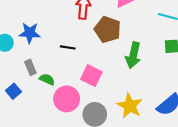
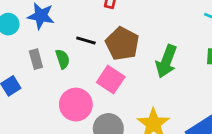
brown pentagon: (108, 29) -> (122, 44), moved
green semicircle: (47, 79) -> (63, 59), moved, turned 40

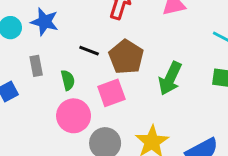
green semicircle: (63, 59) -> (68, 80), moved
pink square: (111, 80) -> (111, 93), turned 32

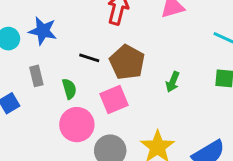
green arrow: (170, 78) -> (173, 82), size x0.6

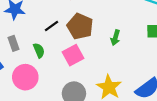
black line: (89, 58) -> (51, 26), turned -48
pink circle: (77, 125) -> (25, 77), moved

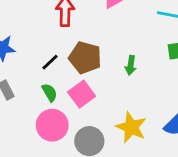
green semicircle: (39, 50) -> (50, 93), moved
pink circle: (25, 77) -> (52, 125), moved

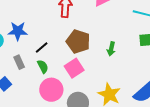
black line: (50, 62) -> (42, 48), moved
green semicircle: (50, 93) -> (43, 67), moved

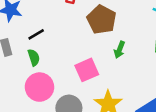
brown pentagon: (78, 41) -> (102, 20), moved
pink square: (74, 68) -> (87, 70), moved

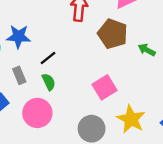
green arrow: (120, 50) -> (147, 50), moved, turned 105
pink circle: (39, 87) -> (37, 113), moved

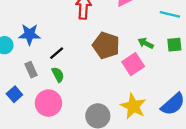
brown pentagon: (113, 34) -> (106, 45), moved
pink square: (104, 87) -> (133, 64), moved

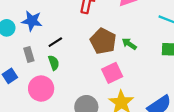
green arrow: (146, 43) -> (129, 44), moved
pink square: (133, 64) -> (112, 73), moved

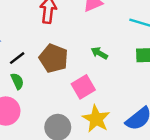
brown pentagon: (103, 41) -> (54, 58), moved

